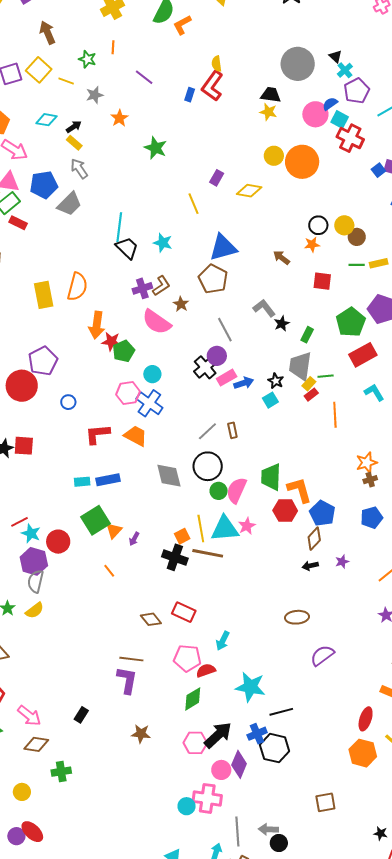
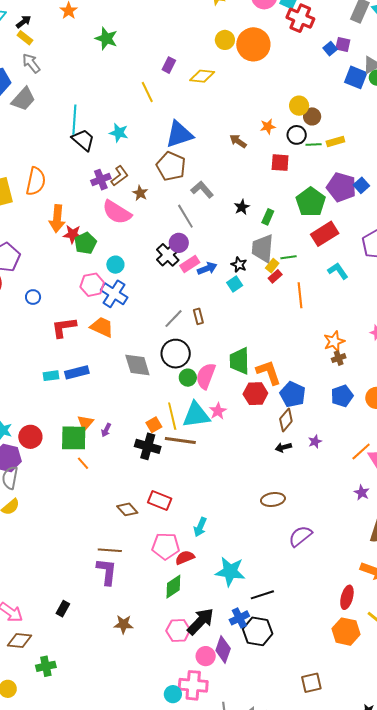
black circle: (318, 225) -> (297, 135), moved
gray L-shape: (264, 308) -> (202, 190), moved
green square: (95, 520) -> (74, 438), moved, turned 36

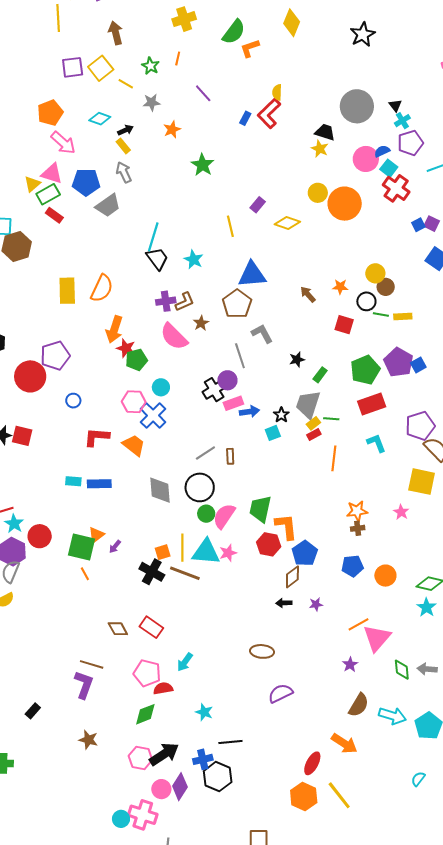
cyan star: (230, 572) -> (204, 712), size x0.6

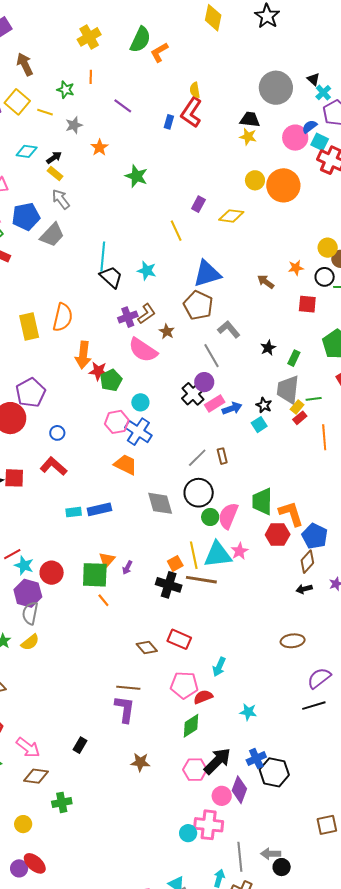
yellow diamond: (292, 23) -> (213, 18), moved
red L-shape: (97, 437) -> (53, 466), moved, turned 48
black line: (230, 742) -> (314, 706), moved

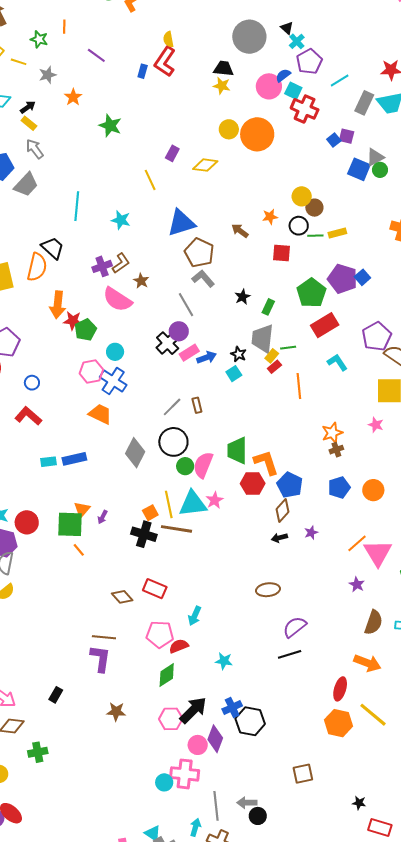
black trapezoid: (111, 277) -> (53, 248), moved
brown pentagon: (198, 305) -> (199, 253), moved
gray diamond: (160, 503) -> (135, 453), turned 44

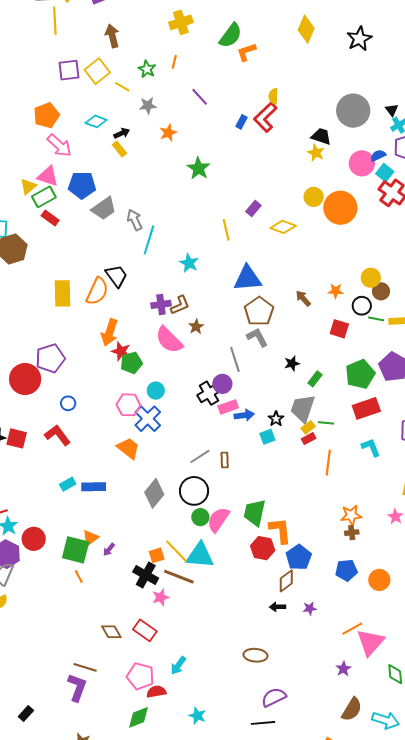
gray arrow: (35, 149) -> (135, 220), moved
cyan rectangle: (49, 462) -> (68, 484), turned -35
pink star: (215, 500) -> (161, 597), moved
yellow line: (169, 504) -> (176, 551), turned -44

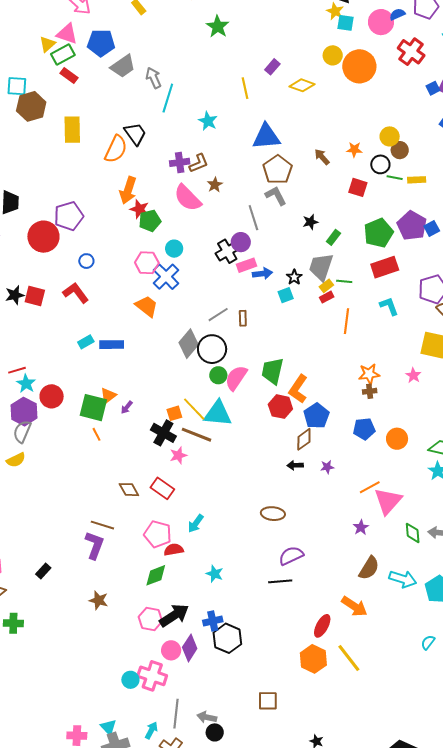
cyan square: (385, 173) -> (345, 23), moved, turned -30
yellow rectangle: (63, 293) -> (72, 130), moved
gray diamond: (154, 493) -> (189, 344), moved
orange L-shape: (280, 530) -> (298, 389), turned -140

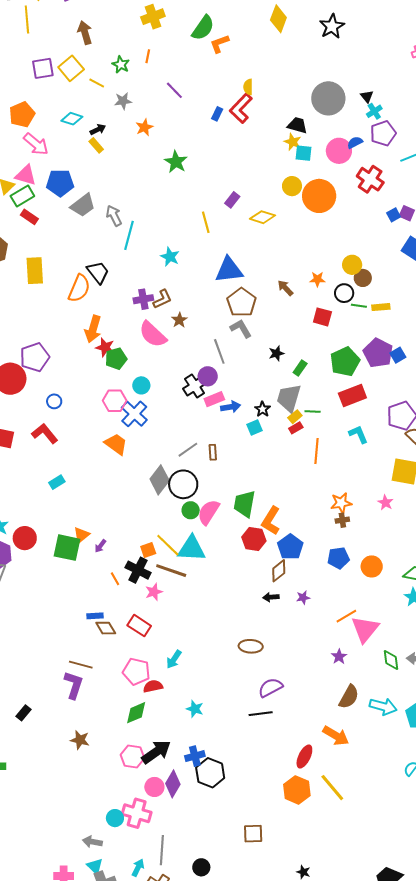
blue rectangle: (112, 345) -> (95, 616), moved, size x0.7
orange line: (97, 434) -> (115, 579), moved
gray arrow: (207, 717) -> (92, 842), moved

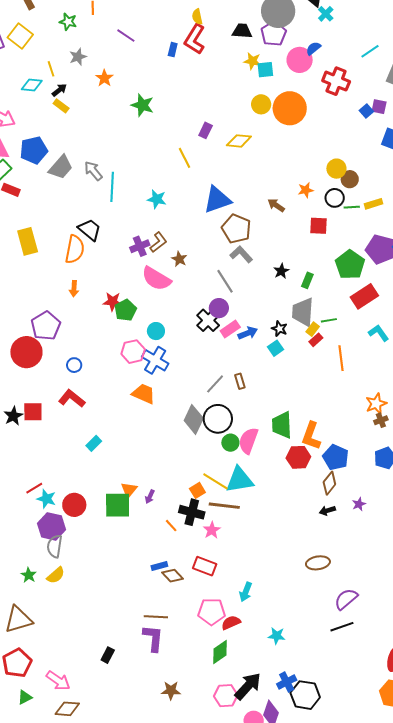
yellow line: (97, 83) -> (51, 69), moved, turned 56
black trapezoid: (297, 125) -> (242, 31), moved
purple pentagon: (383, 133) -> (274, 34), moved
orange arrow: (93, 329) -> (74, 289), moved, size x0.6
black rectangle: (23, 713) -> (108, 655), moved

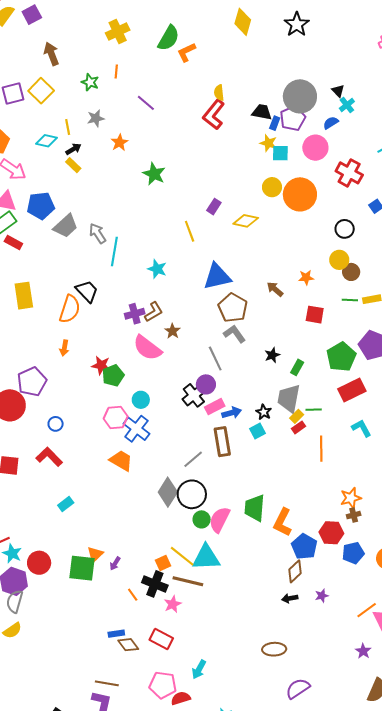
blue semicircle: (313, 48) -> (331, 123), moved
blue rectangle: (173, 50) -> (275, 123), moved
black circle: (335, 198) -> (345, 229), moved
brown rectangle: (240, 381) -> (222, 442), moved, size x1.8
red hexagon: (298, 457) -> (331, 533), moved

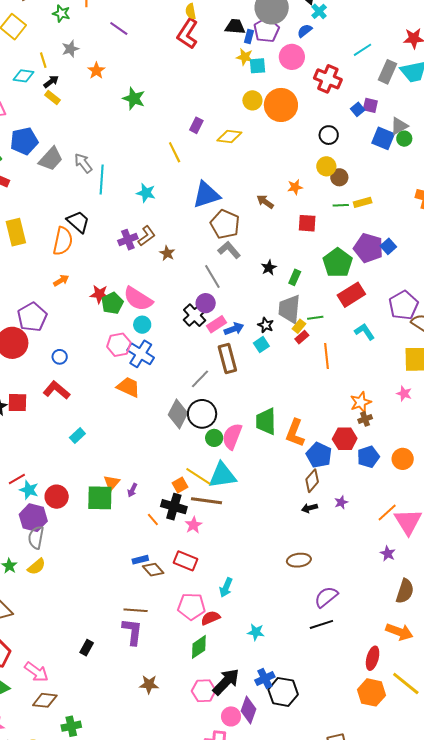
orange arrow: (64, 348) -> (61, 280), turned -126
pink semicircle: (147, 348) -> (138, 299), moved

